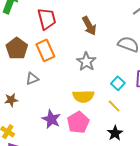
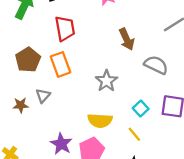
brown arrow: (89, 26) -> (127, 39), moved
gray triangle: (32, 79) -> (43, 96), turned -32
brown star: (11, 100) -> (21, 105), moved

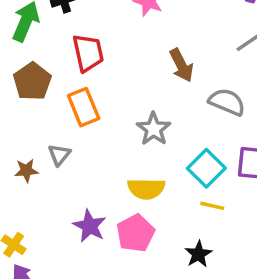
brown pentagon: (28, 60) -> (32, 81), moved
cyan square: (141, 109) -> (206, 168), size x1.5
yellow line: (134, 134) -> (212, 206), moved, turned -35

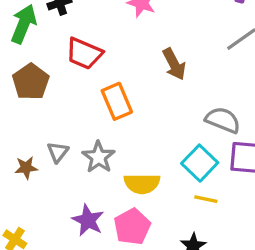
red trapezoid: (88, 53) -> (84, 53), turned 126
gray semicircle: (227, 102) -> (223, 120), moved
orange rectangle: (84, 107) -> (117, 101), moved
gray star: (154, 129) -> (99, 157), moved

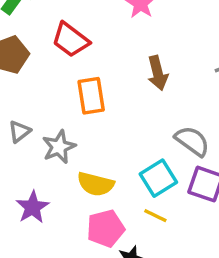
pink pentagon: (132, 227) -> (106, 228), moved

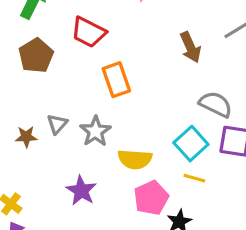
brown arrow: (158, 73) -> (190, 47), moved

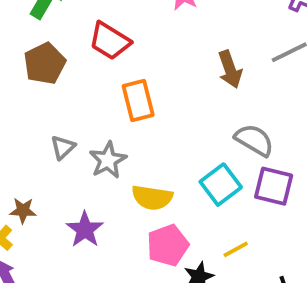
brown star: (26, 137) -> (23, 210), moved
yellow line: (194, 178) -> (236, 249), moved, turned -50

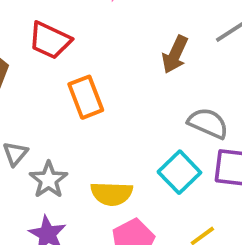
brown arrow: (230, 69) -> (175, 55), turned 51
gray star: (108, 160) -> (49, 180), moved

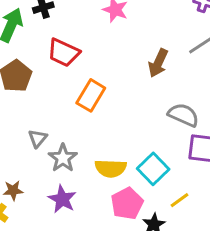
orange rectangle: (86, 97) -> (91, 95), turned 52
cyan square: (179, 172) -> (153, 169), moved

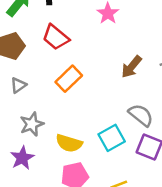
gray triangle: (38, 138) -> (18, 85), moved
cyan square: (153, 169) -> (112, 138), moved

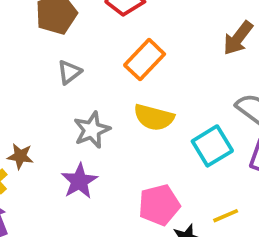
yellow semicircle: (69, 143) -> (154, 117), moved

